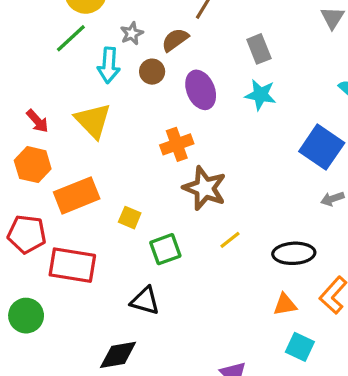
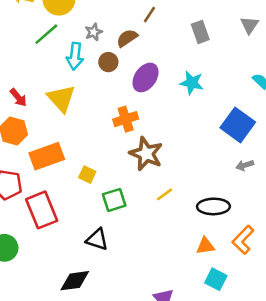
gray rectangle: (259, 49) -> (200, 32), moved
purple ellipse: (201, 90) -> (146, 77), turned 56
red rectangle: (72, 265) -> (42, 210), turned 57

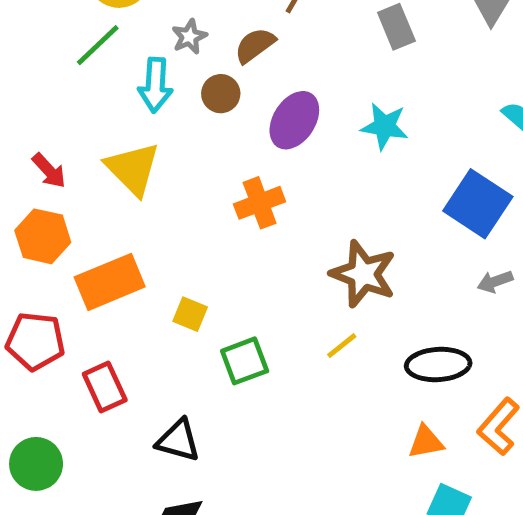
brown star: (146, 154) -> (363, 274), moved
red rectangle: (42, 210) -> (105, 387), size x0.7
black triangle: (97, 239) -> (178, 441), moved

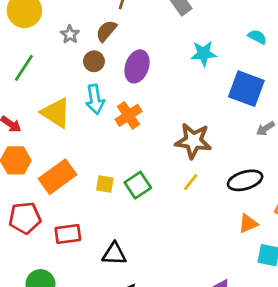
green line: (98, 45) -> (24, 68), moved
cyan arrow: (155, 85) -> (95, 99), moved
cyan star: (385, 126) -> (204, 53), moved
green square: (245, 361) -> (138, 185), moved
red rectangle: (105, 387) -> (68, 234), turned -60

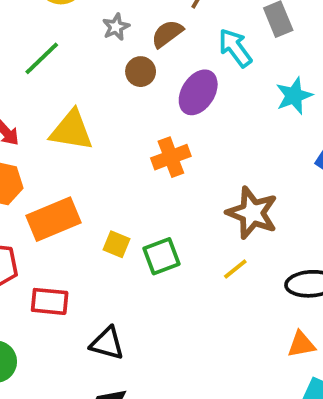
cyan star: (204, 53) -> (294, 96), turned -30
cyan arrow: (95, 99) -> (235, 48), moved, turned 140
yellow triangle: (56, 113) -> (72, 130), turned -36

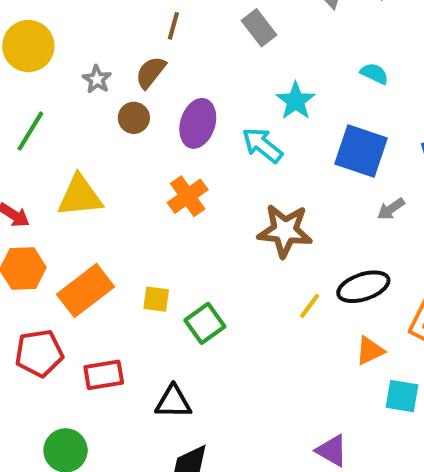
cyan arrow: (235, 48) -> (262, 145), moved
green square: (162, 256) -> (205, 323), moved
yellow line: (235, 269) -> (310, 306), moved

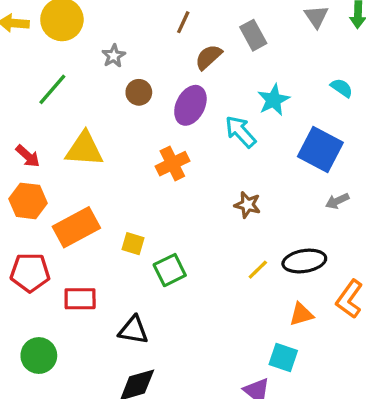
brown semicircle: (151, 72) -> (208, 57), moved
brown star: (285, 231) -> (247, 205), size x0.6
cyan square: (402, 396) -> (283, 358), moved

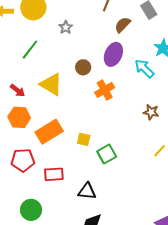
brown circle: (139, 92) -> (83, 67), moved
yellow triangle: (84, 149) -> (51, 84), turned 30

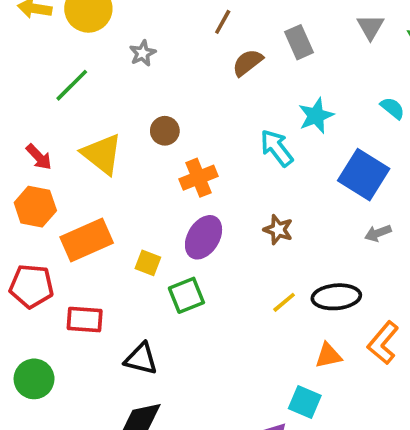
purple ellipse: (113, 54) -> (204, 237), moved

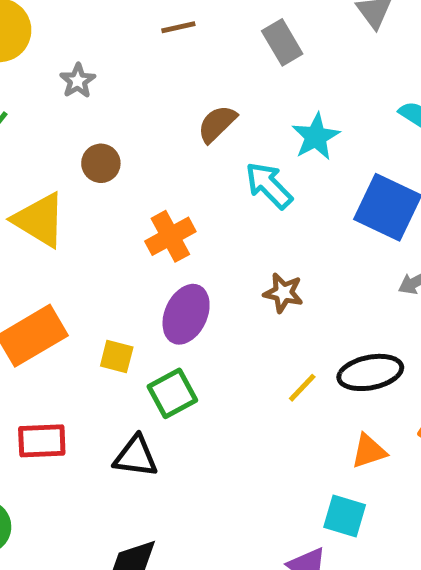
brown line: (223, 22) -> (178, 27), turned 55
brown semicircle: (248, 63) -> (217, 124), moved
brown circle: (165, 131) -> (101, 163), moved
black triangle: (141, 359) -> (136, 456), moved

